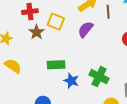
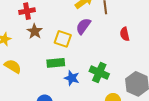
yellow square: (56, 22) -> (63, 39), moved

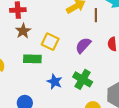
purple semicircle: (83, 26) -> (83, 45), moved
green rectangle: (56, 63) -> (32, 59), moved

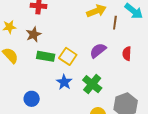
brown star: (23, 31) -> (34, 34), moved
yellow square: (50, 42) -> (68, 56), moved

